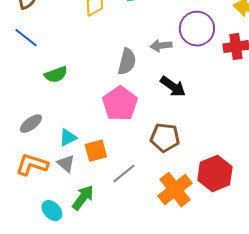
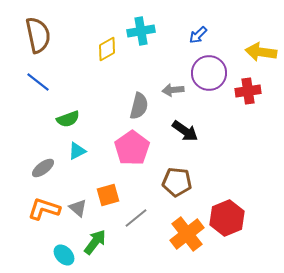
cyan triangle: (68, 138) -> (77, 151), moved

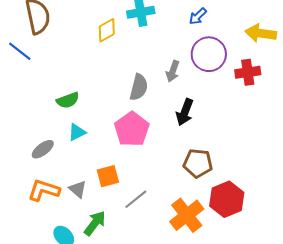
blue line: (38, 82) -> (20, 51), moved
gray arrow: (173, 90) -> (173, 71), turned -65
black arrow: (185, 131) -> (185, 112), turned 76
brown pentagon: (177, 182) -> (198, 163), moved

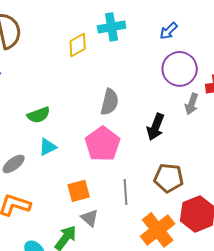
gray arrow: (173, 71) -> (192, 104), moved
gray triangle: (78, 189) -> (90, 218), moved
gray line: (136, 199) -> (126, 192), moved, turned -55

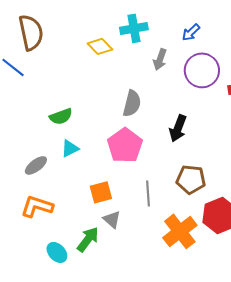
yellow diamond: (78, 45) -> (100, 46), turned 75
gray arrow: (192, 104) -> (160, 59), moved

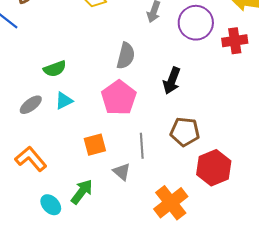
gray ellipse: (36, 165) -> (31, 105), moved
orange L-shape: (37, 206) -> (31, 159), turned 32
gray triangle: (112, 219) -> (122, 172), moved
orange cross: (180, 231) -> (171, 203), moved

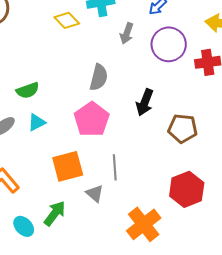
brown pentagon: (185, 132) -> (183, 128), moved
orange square: (95, 145) -> (68, 166), size x1.4

